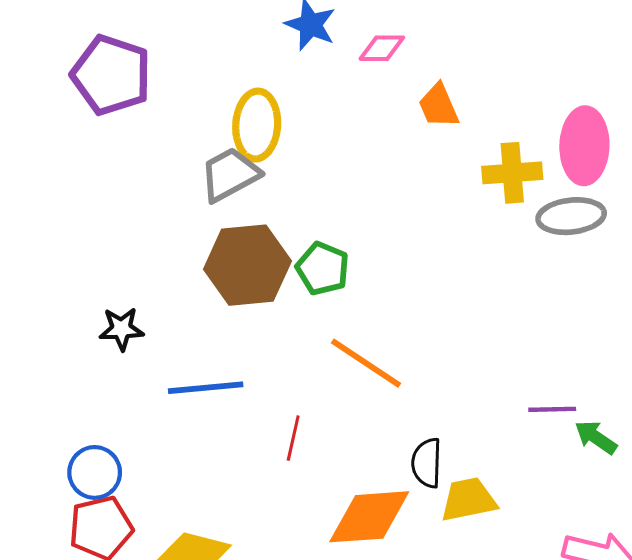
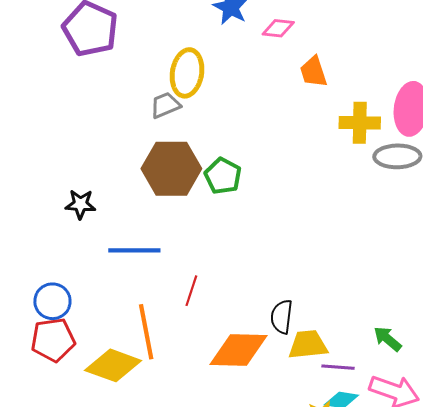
gray trapezoid: (230, 175) -> (165, 105), size x0.7
orange line: (366, 363) -> (146, 332), moved, turned 40
purple line: (552, 409) -> (338, 367), moved
green arrow: (596, 437) -> (388, 339), moved

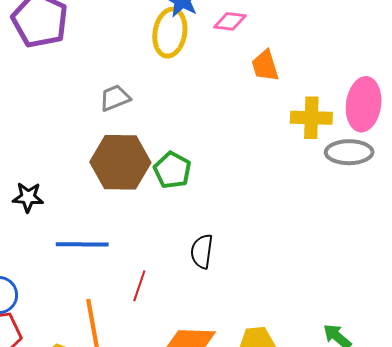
yellow ellipse: (187, 73) -> (170, 33), moved
black semicircle: (282, 317) -> (202, 251), moved

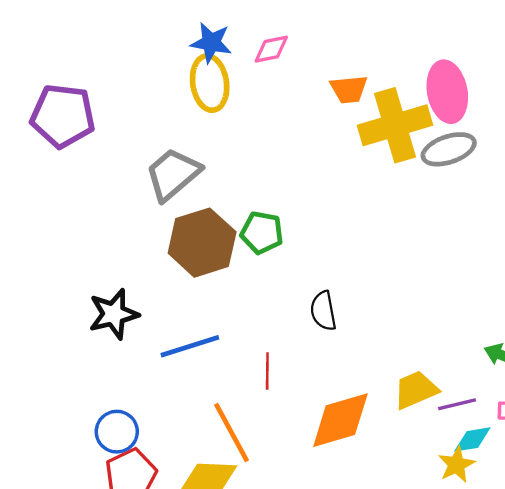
orange trapezoid: (265, 66) -> (349, 89), moved, turned -60
gray trapezoid: (115, 98) -> (173, 174), size x1.6
yellow cross: (311, 118) -> (395, 125), size x1.5
black star: (28, 197) -> (114, 314), size x1.4

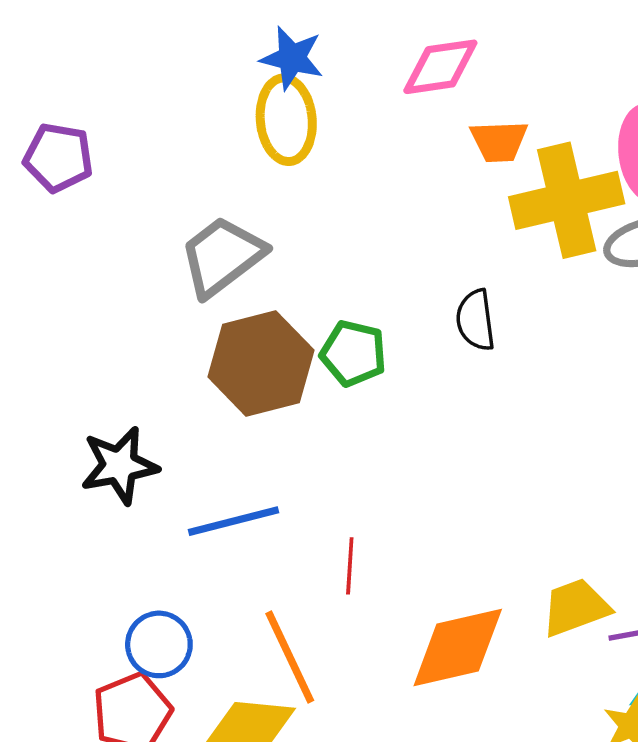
pink diamond: (271, 49) -> (440, 67), moved, size x1.4
purple pentagon: (63, 116) -> (58, 157), size x0.7
black semicircle: (323, 311) -> (476, 320), moved
blue circle: (117, 432) -> (159, 644), moved

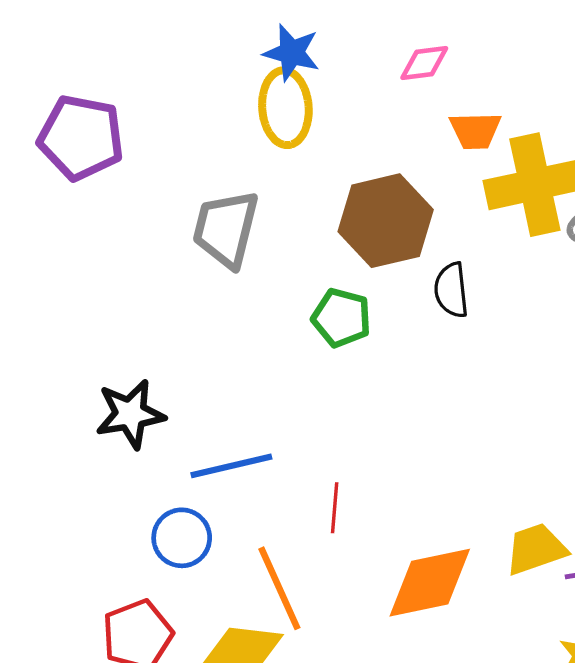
pink diamond: (440, 67) -> (424, 63), size x0.7
purple pentagon: (58, 157) -> (81, 138), size x1.4
gray trapezoid: (222, 256) -> (226, 229), turned -40
brown hexagon: (261, 363) -> (386, 221), moved
blue circle: (159, 644) -> (182, 538), moved

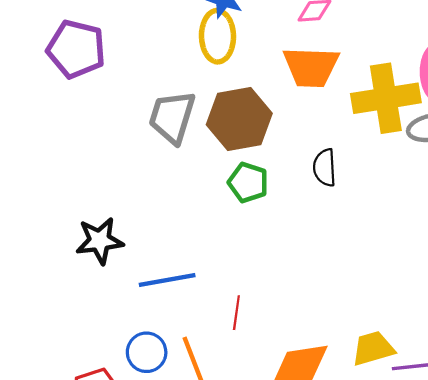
orange trapezoid: (475, 131) -> (311, 67), moved, size x1.6
brown hexagon: (386, 221) -> (239, 119), moved
blue circle: (182, 538) -> (147, 352), moved

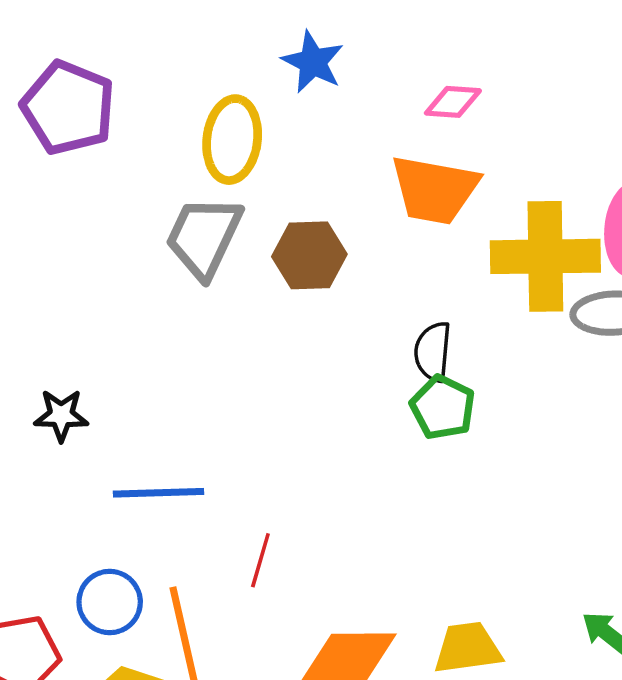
yellow ellipse: (217, 36) -> (232, 140), moved
brown hexagon: (239, 119) -> (309, 255), size x0.7
green pentagon: (248, 182) -> (443, 407), moved
black star: (100, 241) -> (61, 415), size x0.7

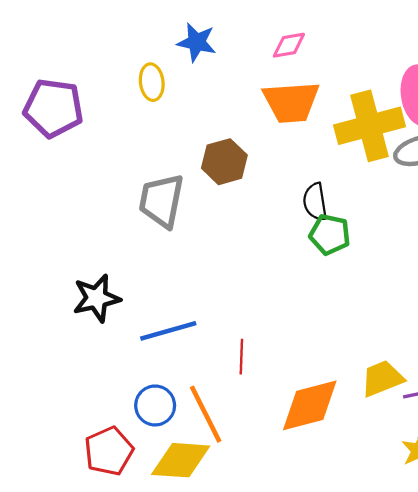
yellow ellipse: (232, 140) -> (152, 82), moved, size x0.7
gray trapezoid: (204, 237) -> (161, 201), moved
black star: (61, 415) -> (97, 298), size x1.4

